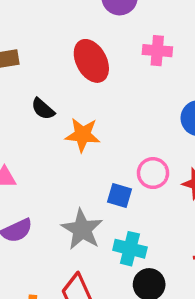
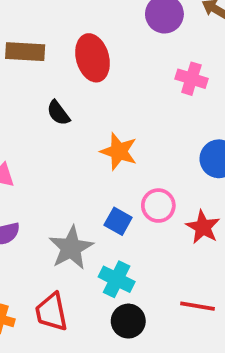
red ellipse: (91, 61) -> (93, 58), moved
orange star: (83, 135) -> (119, 151), moved

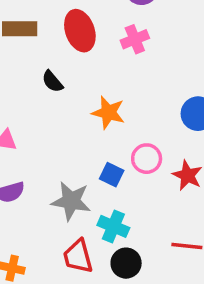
pink cross: (191, 79) -> (135, 39), moved, turned -36
gray star: (71, 248) -> (71, 201), turned -30
red trapezoid: (51, 312) -> (78, 256), moved

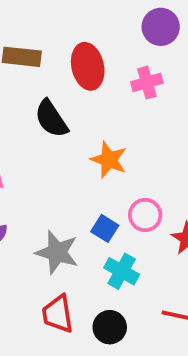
black semicircle: (52, 81) -> (51, 119), size x1.5
cyan cross: (113, 226) -> (122, 271), moved

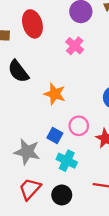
red ellipse: (88, 66) -> (32, 24), moved
pink cross: (147, 83) -> (75, 46), turned -30
red trapezoid: (58, 314) -> (30, 189), turned 55

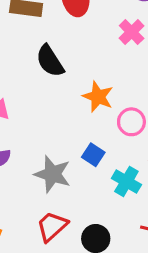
pink circle: (79, 126) -> (131, 122), moved
cyan cross: (67, 161) -> (126, 181), moved

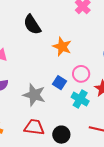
pink circle: (131, 122) -> (81, 74), moved
red trapezoid: (52, 226) -> (34, 127), turned 50

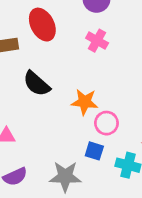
pink circle: (81, 74) -> (106, 123), moved

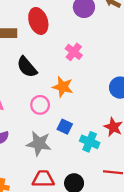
pink cross: (97, 41) -> (74, 52), moved
pink circle: (106, 123) -> (40, 105), moved

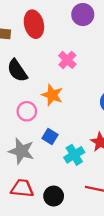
cyan cross: (90, 142) -> (74, 155), turned 30

